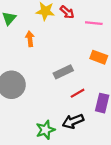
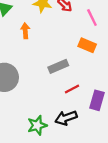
pink line: (94, 23) -> (92, 18), turned 56
orange rectangle: (99, 57) -> (87, 45), moved

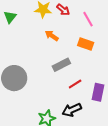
orange arrow: (25, 31) -> (52, 36), moved, turned -48

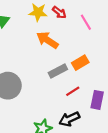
orange arrow: (52, 36) -> (47, 40), size x1.5
orange rectangle: (86, 44) -> (80, 63), moved, turned -49

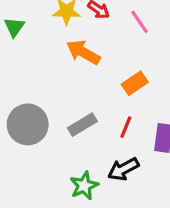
gray rectangle: (58, 71) -> (82, 125), moved
red line: (73, 91) -> (126, 127), turned -32

